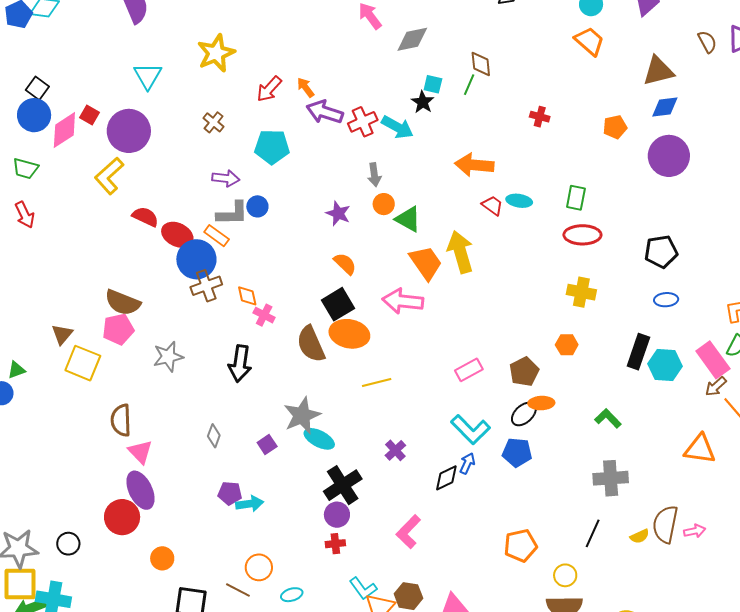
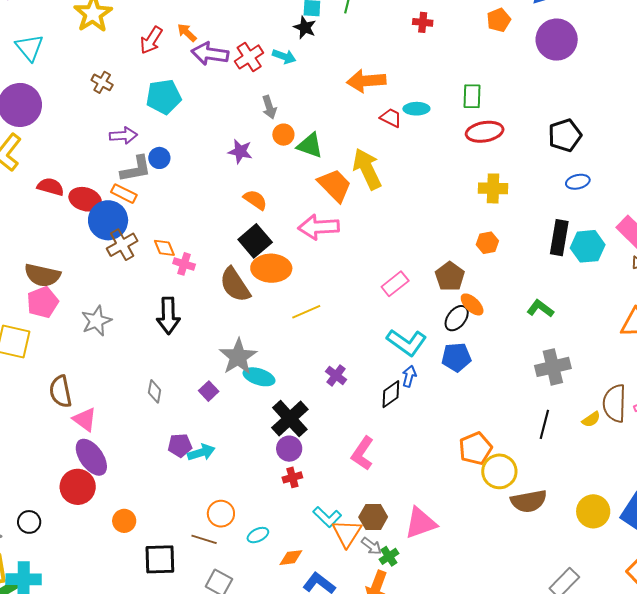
cyan arrow: (397, 127) -> (284, 56), size x0.7
orange ellipse: (541, 403) -> (472, 304), turned 55
yellow circle: (565, 575) -> (499, 471), moved, size x1.5

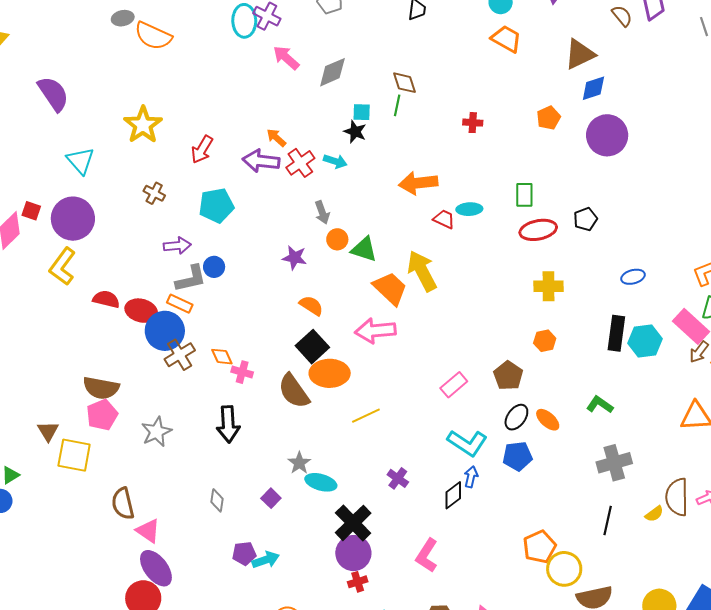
orange arrow: (187, 33) -> (276, 138), moved
black pentagon: (565, 135) -> (585, 219), moved, size x0.7
orange ellipse: (472, 304) -> (548, 420), moved
gray star: (238, 357) -> (299, 463), size x0.6
purple circle: (289, 449) -> (353, 553), size x1.4

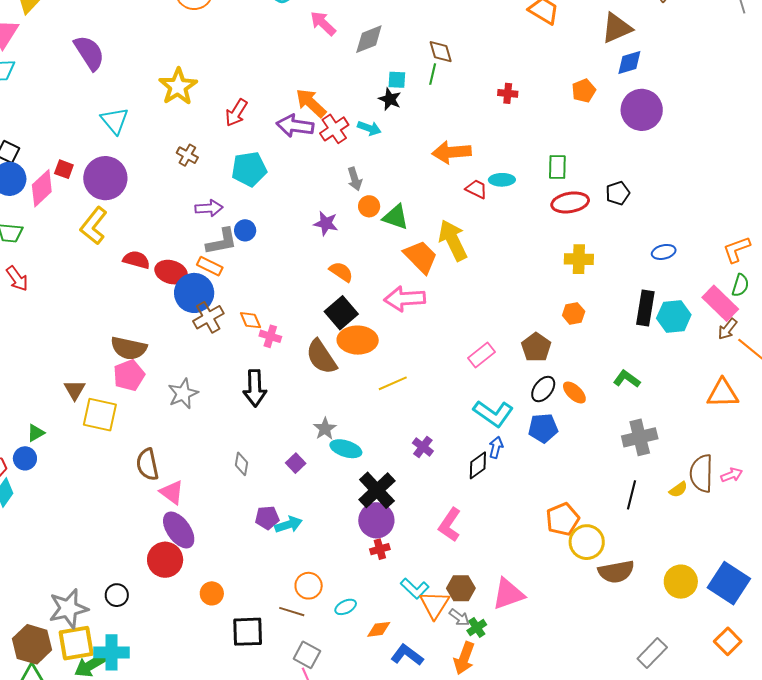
orange arrow: (276, 138) -> (311, 103), size x1.6

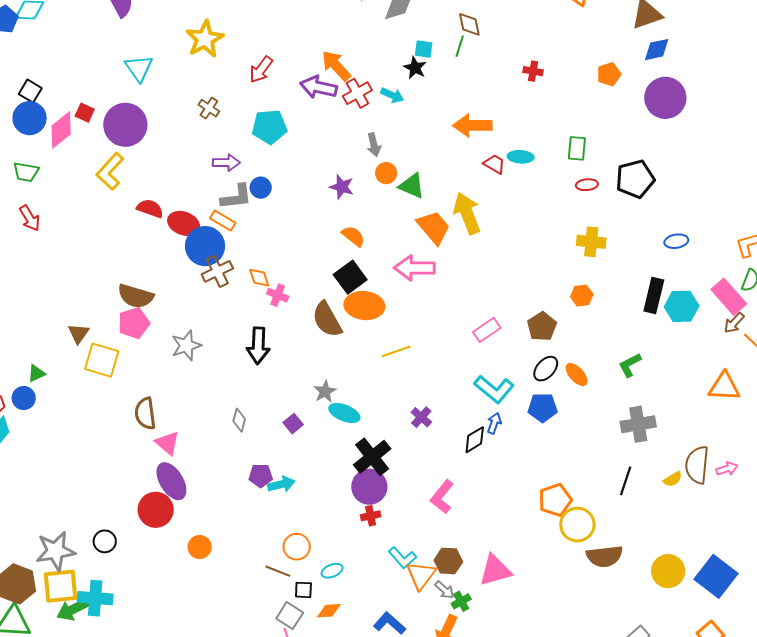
black pentagon: (618, 193) -> (635, 179), size x1.6
red ellipse: (570, 202) -> (587, 185), size x0.6
green L-shape: (627, 379) -> (630, 365), turned -68
orange diamond: (379, 629) -> (329, 611), moved
black square: (248, 632) -> (303, 590), moved, size x0.6

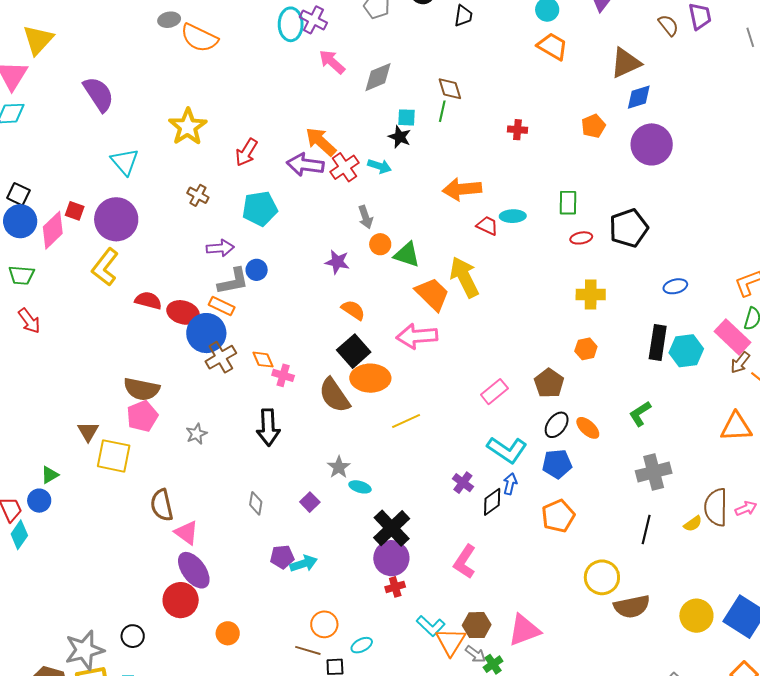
gray star: (186, 346) -> (196, 434), size x0.7
cyan ellipse: (344, 413) -> (360, 487), size x0.7
purple cross: (421, 417) -> (463, 483), moved
orange pentagon: (555, 500) -> (558, 516), moved

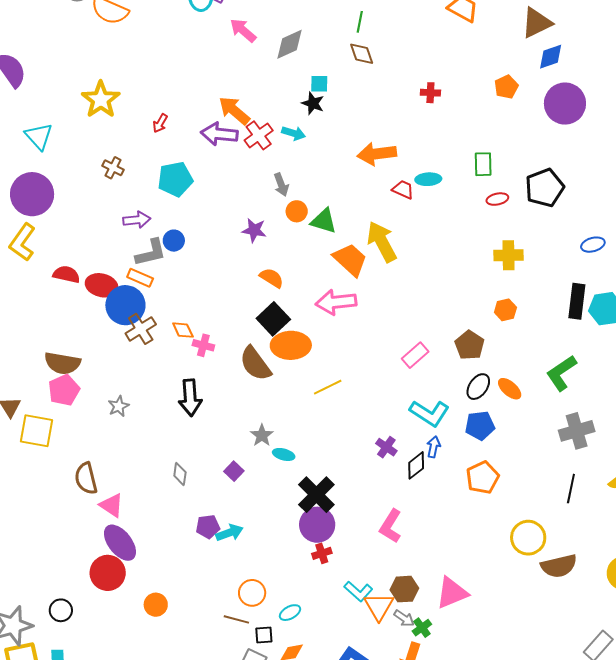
green line: (442, 111) -> (360, 22), moved
red arrow: (246, 152) -> (160, 123), size x0.7
green L-shape: (640, 414) -> (561, 373), size x1.4

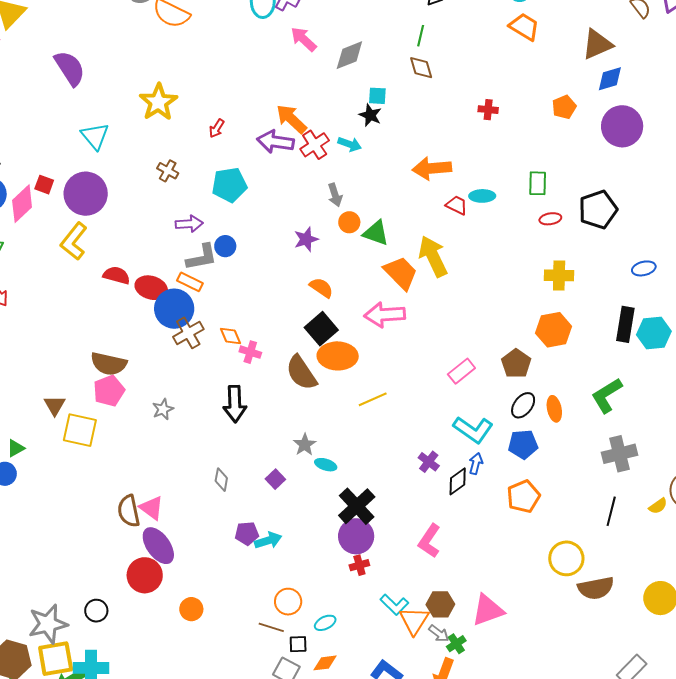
purple star: (254, 230) -> (306, 239), turned -30
orange hexagon: (505, 310) -> (554, 330), size x1.6
orange ellipse: (510, 389) -> (554, 409), turned 35
brown semicircle: (86, 478) -> (129, 511), moved

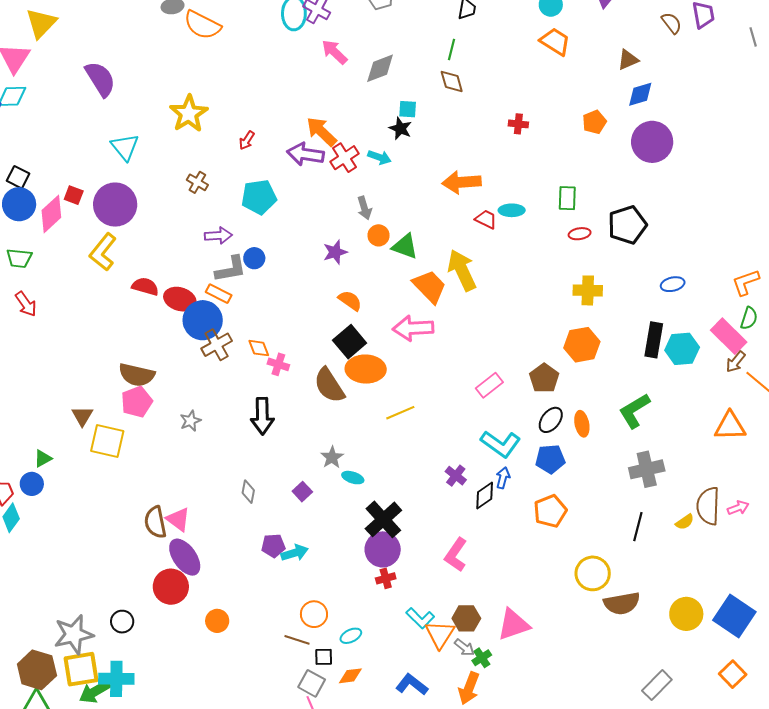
brown triangle: (597, 44) -> (628, 60), size x0.7

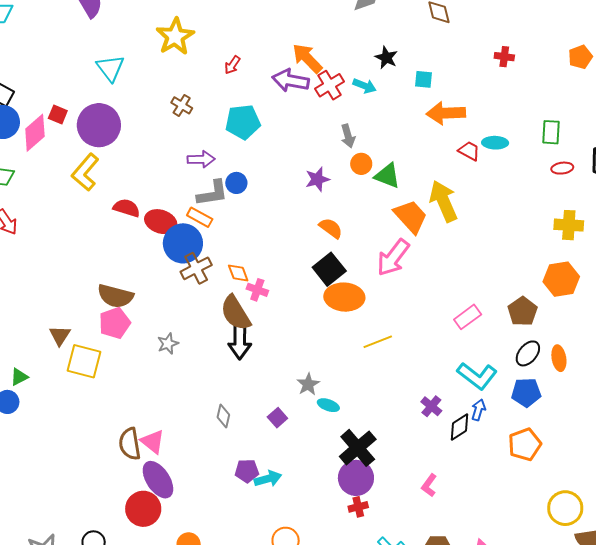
cyan square: (408, 109) -> (423, 79), moved
pink arrow: (413, 328) -> (393, 258), turned -51
brown semicircle: (329, 385) -> (236, 313), moved
pink L-shape: (456, 555) -> (429, 485), size x0.7

